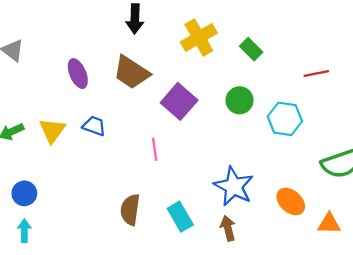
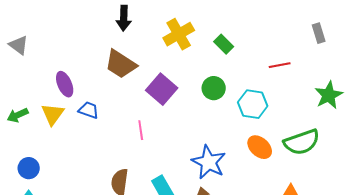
purple ellipse: (78, 74) -> (65, 84), moved
orange ellipse: (291, 202) -> (260, 147), moved

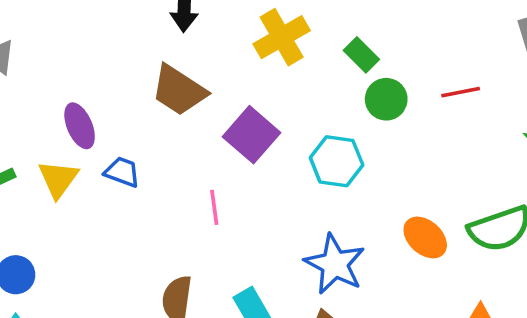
green circle: (214, 88) -> (386, 99), moved
cyan hexagon: (253, 104) -> (337, 161), moved

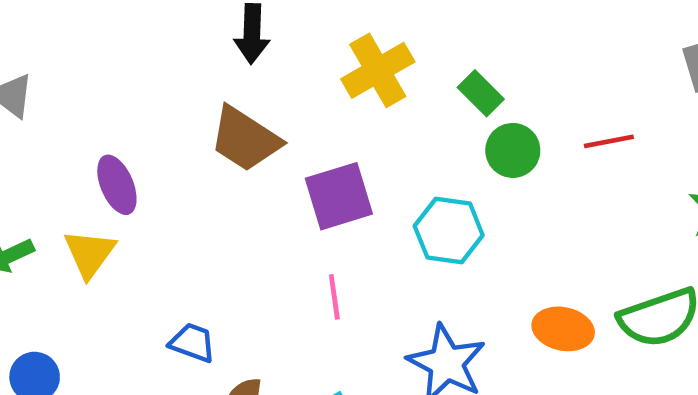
purple square: (251, 135) -> (339, 196), turned 32
blue trapezoid: (122, 172) -> (192, 343), moved
pink line: (214, 207) -> (334, 297), moved
orange ellipse: (425, 237) -> (563, 329), turned -30

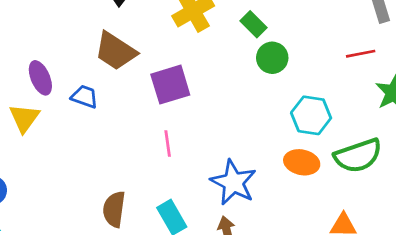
red line: (609, 141) -> (361, 54), moved
cyan hexagon: (449, 231) -> (311, 115), moved
blue trapezoid: (192, 343) -> (85, 97), moved

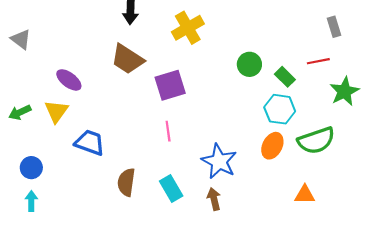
green rectangle: (253, 24) -> (285, 77), moved
purple ellipse: (40, 78) -> (69, 80), turned -30
blue trapezoid: (85, 97) -> (90, 143), moved, size x1.4
orange ellipse: (302, 162) -> (272, 146), turned -75

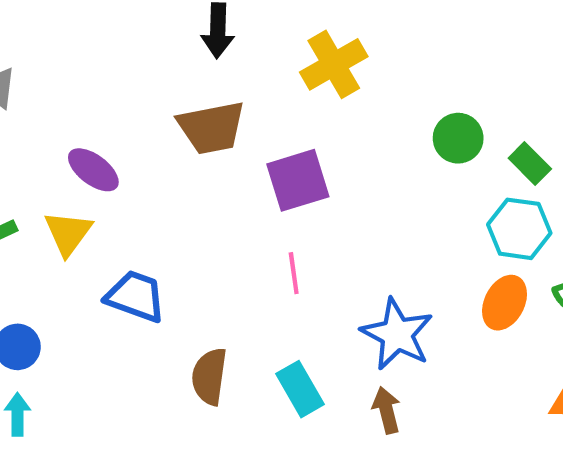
brown trapezoid: (127, 59) -> (211, 128), turned -44

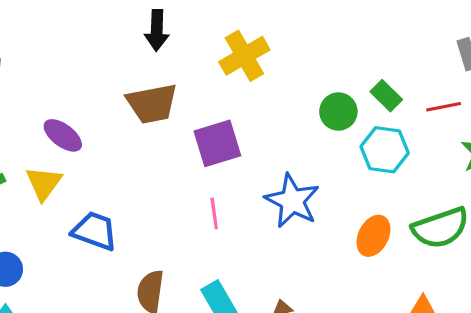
green rectangle: (530, 163) -> (386, 96), moved
cyan hexagon: (519, 229) -> (385, 150), moved
blue star: (397, 334) -> (292, 201), moved

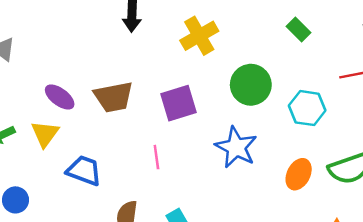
green rectangle: (386, 96) -> (299, 30), moved
brown trapezoid: (152, 104) -> (114, 97), moved
green circle: (338, 112) -> (251, 85), moved, size x1.4
pink line: (214, 213) -> (156, 157), moved

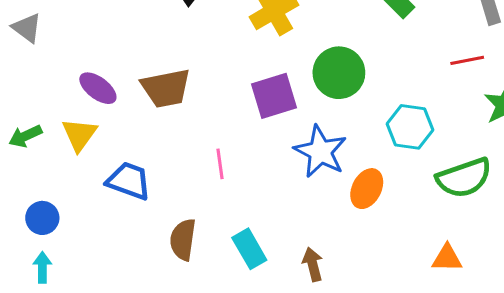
purple square: (178, 103) -> (274, 96), moved
cyan hexagon: (307, 108) -> (410, 127), moved
orange ellipse: (299, 174) -> (367, 189), moved

